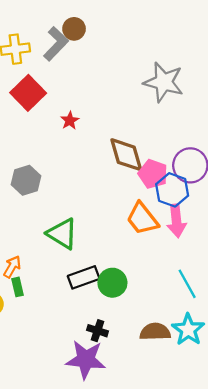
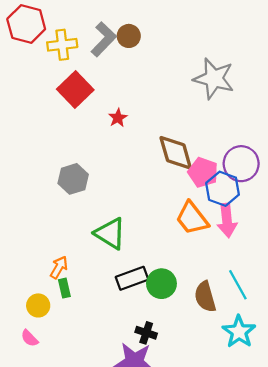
brown circle: (74, 29) -> (129, 36), moved
brown semicircle: (155, 332) -> (205, 297), moved, turned -104

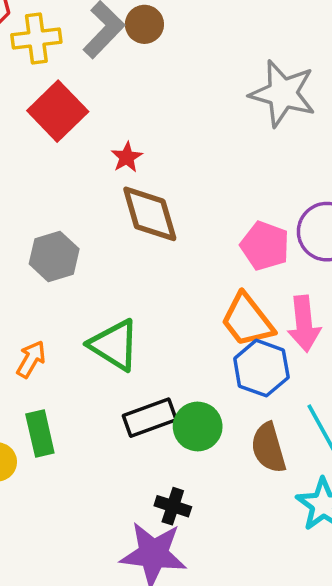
brown diamond: (176, 153) -> (150, 214), moved
blue hexagon: (223, 189) -> (261, 368), moved
orange arrow: (59, 267) -> (31, 359), moved
green rectangle: (64, 288) -> (40, 434), size x1.4

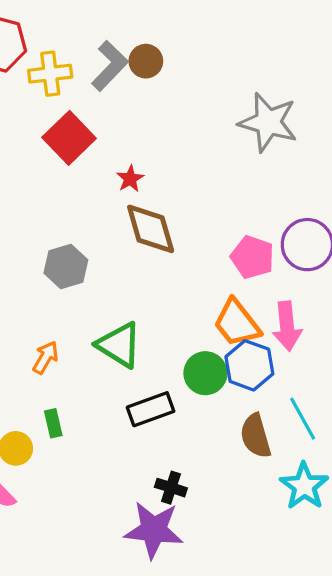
green circle: (198, 426) -> (205, 373), moved
green rectangle: (40, 434) -> (53, 423), size x0.7

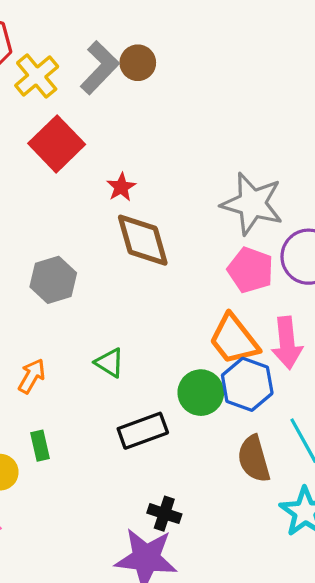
yellow cross: (50, 74) -> (37, 76), turned -33
gray star: (268, 122) -> (252, 204), moved
green triangle: (119, 345) -> (110, 363), size x0.6

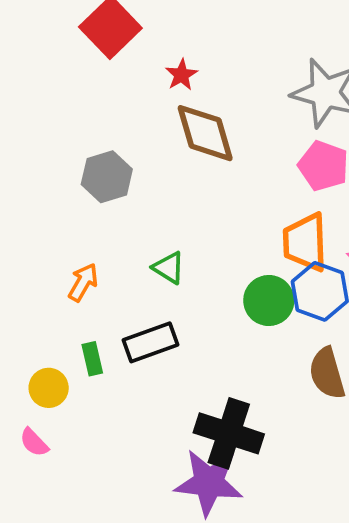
orange trapezoid: (234, 340) -> (305, 242), turned 36
black rectangle: (143, 431) -> (151, 342), moved
black cross: (164, 514) -> (229, 433), size x1.8

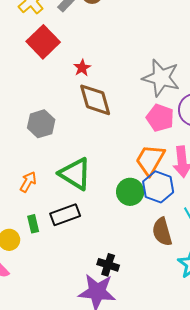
orange trapezoid: (305, 242) -> (150, 160), turned 32
green triangle: (169, 268) -> (75, 174), size x1.8
black cross: (229, 433) -> (108, 265), size x0.6

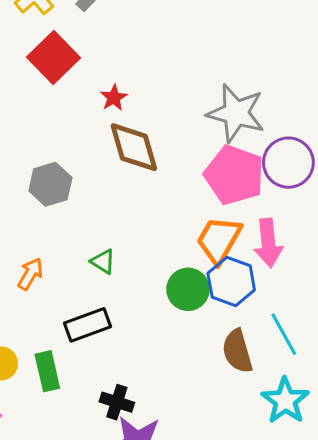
pink pentagon: (160, 118) -> (234, 175), size x1.4
green triangle: (75, 174) -> (103, 261), size x0.5
green rectangle: (33, 224) -> (47, 371), moved, size x1.4
black cross: (108, 265) -> (117, 402), moved

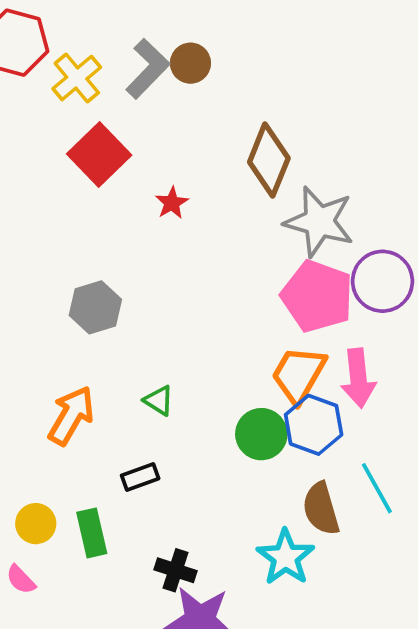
brown diamond: (134, 147) -> (269, 160), moved, turned 38
orange arrow: (30, 274) -> (71, 415), size x1.5
black rectangle: (88, 325) -> (140, 477), size x0.7
cyan star: (285, 401) -> (286, 557), moved

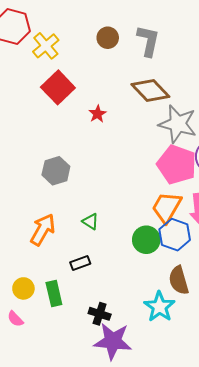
gray L-shape: (148, 69) -> (148, 41), moved, turned -32
brown diamond: (269, 160) -> (150, 90), turned -66

